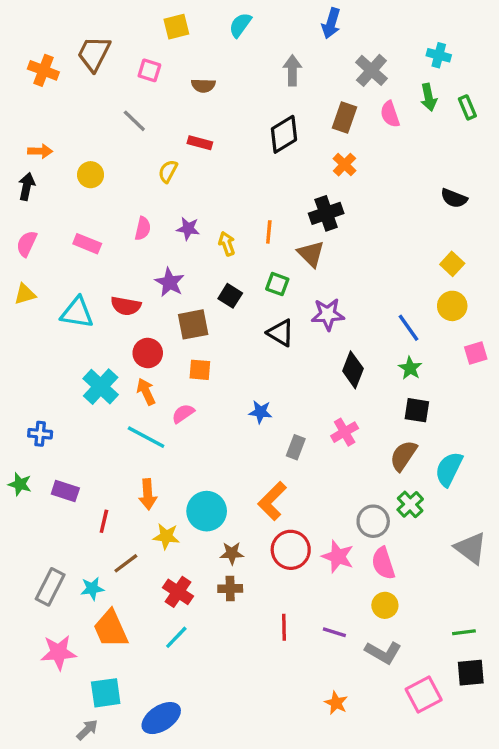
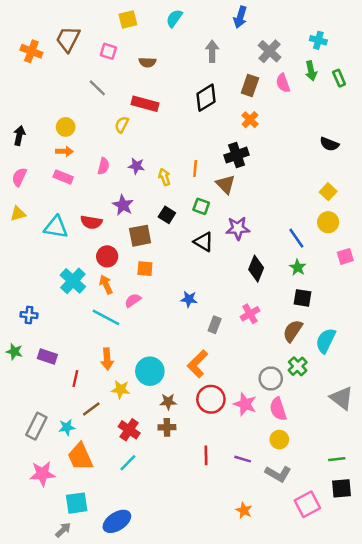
red rectangle: (200, 143) -> (145, 104), size x1.5
orange arrow: (40, 151) -> (64, 151), moved

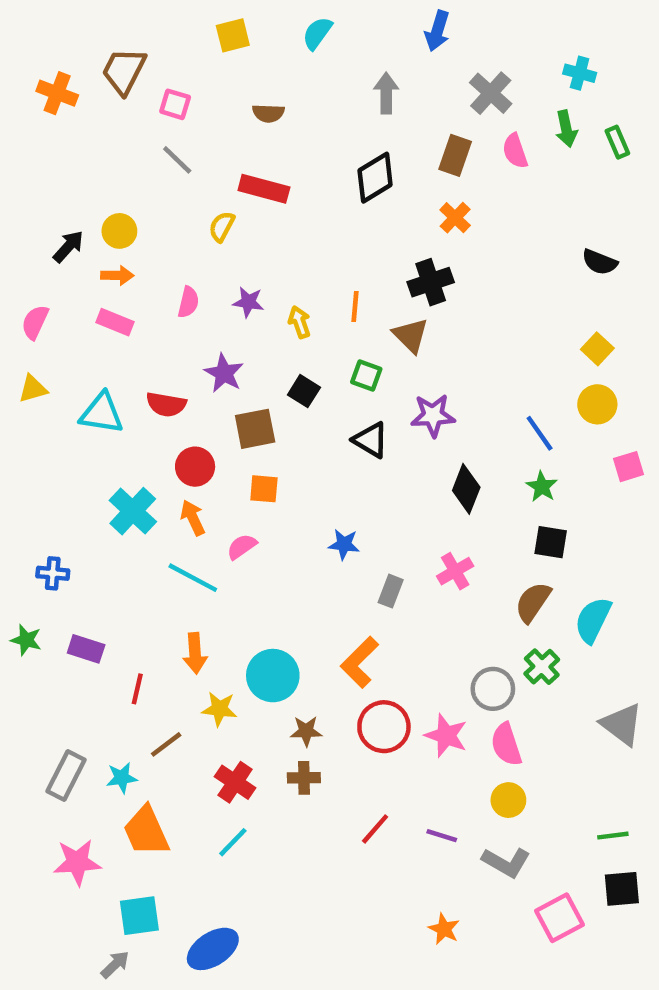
pink square: (108, 51) -> (175, 104), moved
black arrow: (19, 136) -> (68, 247), moved, turned 30
red line: (206, 455) -> (375, 829), turned 42

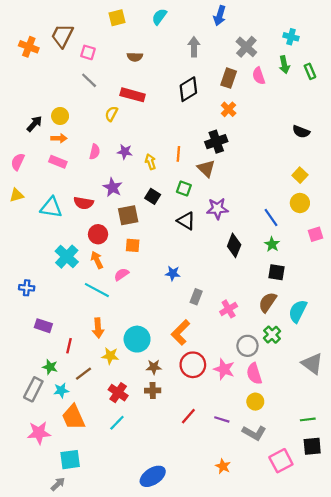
pink cross: (455, 571) -> (229, 309), moved
green star: (26, 640) -> (50, 367), moved
blue ellipse: (213, 949) -> (153, 476), moved

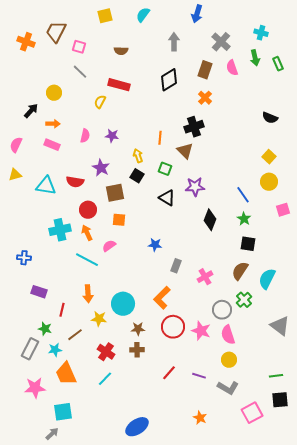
yellow circle: (60, 116) -> (54, 93), moved
yellow arrow: (150, 162) -> (138, 156), moved
cyan cross: (67, 257) -> (60, 230), turned 35

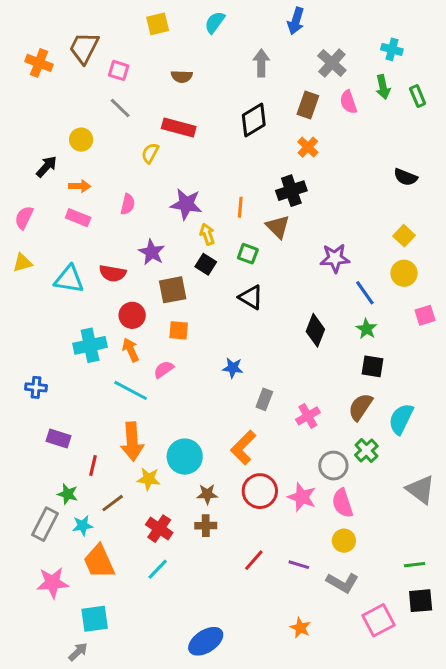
purple star: (112, 136) -> (186, 204), moved, size x1.5
purple star: (195, 187) -> (335, 258), moved
orange arrow: (88, 294) -> (132, 441), size x1.4

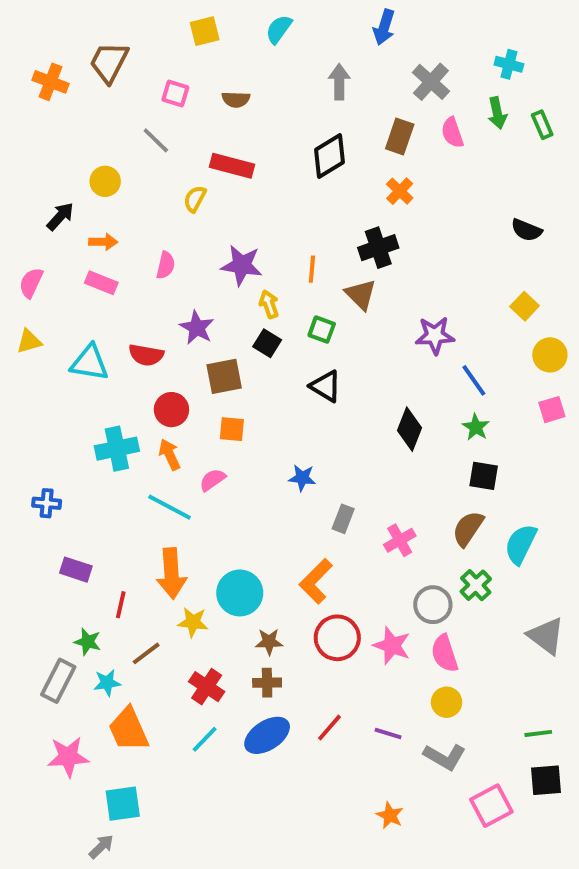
pink square: (119, 70) -> (175, 94), moved
yellow circle: (404, 273) -> (550, 355), moved
blue ellipse: (206, 641) -> (267, 735), moved

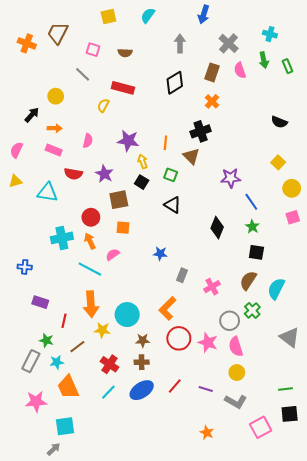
red semicircle: (146, 355) -> (73, 174), moved

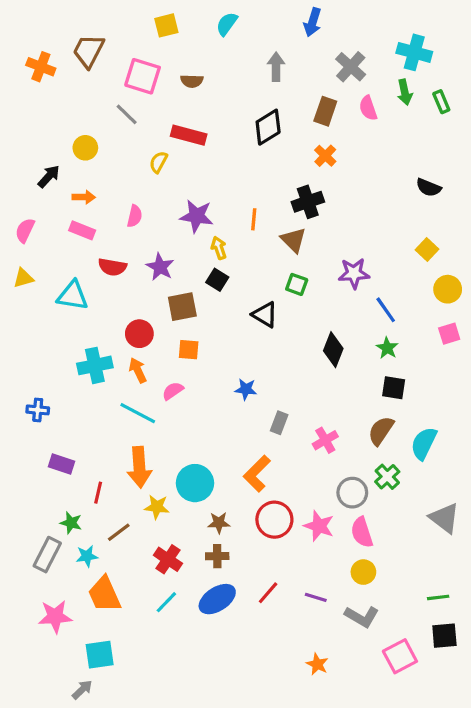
cyan cross: (270, 34) -> (414, 52), size x1.5
pink square: (93, 50) -> (143, 76), size x1.6
green square: (171, 175) -> (297, 284), moved

